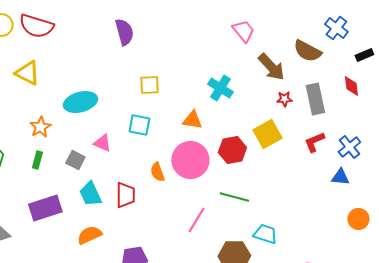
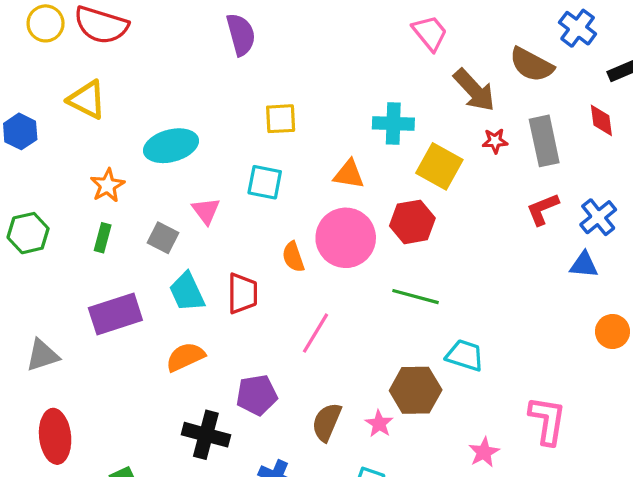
cyan cross: (220, 88) -> (393, 123), turned -30
yellow square: (267, 134) -> (439, 166), moved, turned -32
pink triangle: (102, 143) -> (206, 211), turned 30
pink line: (196, 220) -> (316, 333), moved

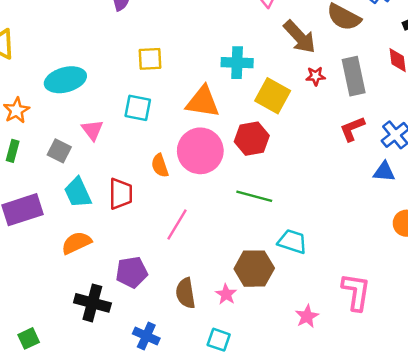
orange triangle: (349, 174) -> (203, 102), size x1.4
brown semicircle: (327, 422) -> (186, 293), turned -32

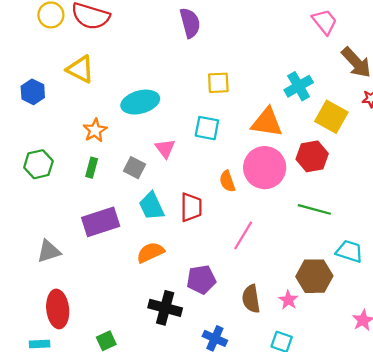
cyan cross: (237, 63) -> (299, 86), turned -32

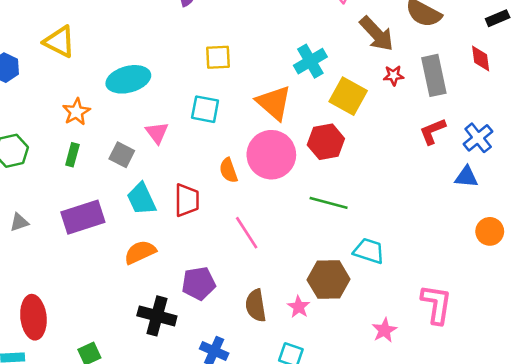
orange triangle: (267, 122) -> (274, 103), turned 32
pink line: (243, 235) -> (247, 233), turned -64
gray triangle: (49, 251) -> (19, 222), moved, size x0.7

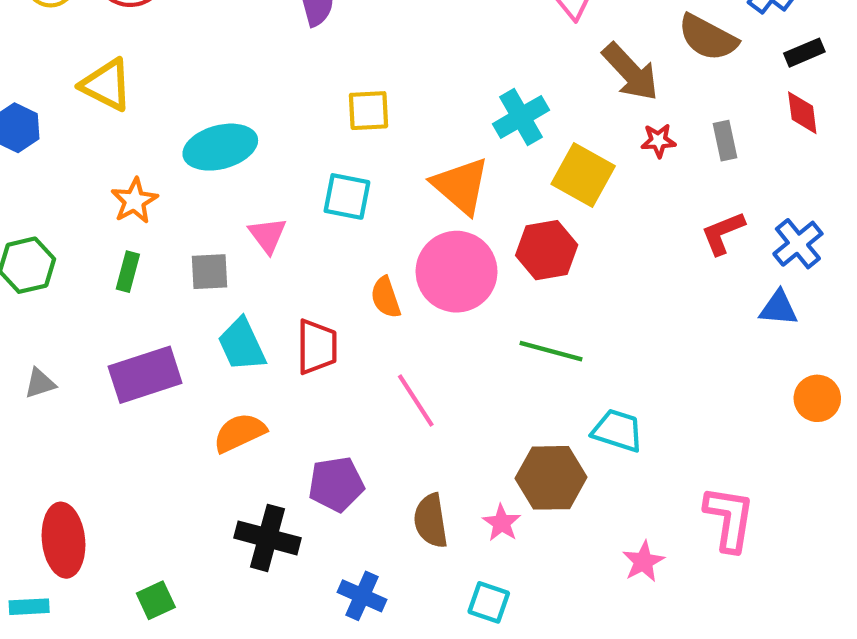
black rectangle: (498, 18) -> (804, 53), moved
gray rectangle: (434, 75) -> (725, 141), size x0.6
gray square: (122, 155) -> (210, 272), turned -30

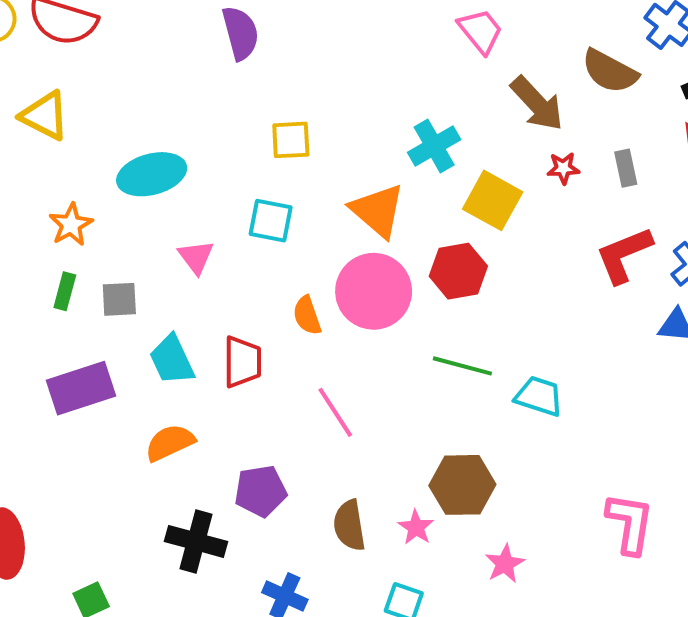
red L-shape: (723, 233) -> (624, 255), size x1.4
gray square: (210, 272) -> (119, 299), moved
cyan trapezoid: (618, 431) -> (539, 396), moved
pink star: (643, 562) -> (505, 564), moved

